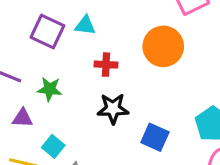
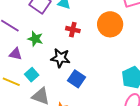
black star: (113, 109) -> (60, 58), moved
blue square: (155, 137) -> (77, 79), moved

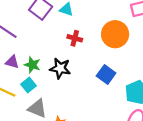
green star: (35, 39) -> (32, 65), moved
blue square: (77, 79) -> (106, 74), moved

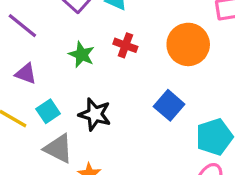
green star: (32, 65) -> (82, 55), moved
black star: (60, 68) -> (95, 114), moved

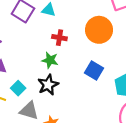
green star: (82, 55) -> (50, 60), moved
black star: (95, 114) -> (48, 85), turned -30

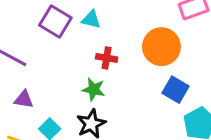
blue square: (94, 71) -> (176, 90), moved

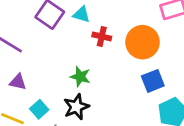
red cross: (107, 58) -> (102, 36), moved
blue square: (176, 90) -> (153, 81), turned 35

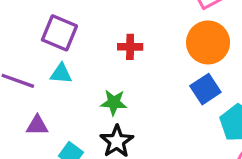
cyan triangle: (82, 14) -> (61, 74), moved
orange circle: (142, 42) -> (208, 42), moved

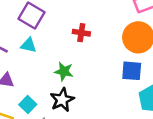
blue square: (205, 89) -> (132, 71), turned 30

